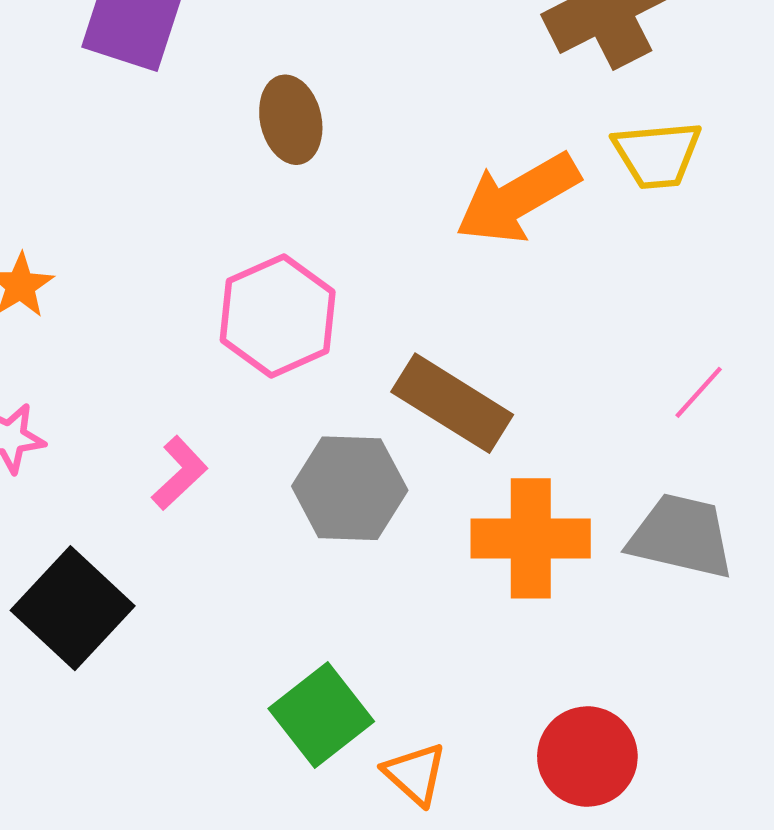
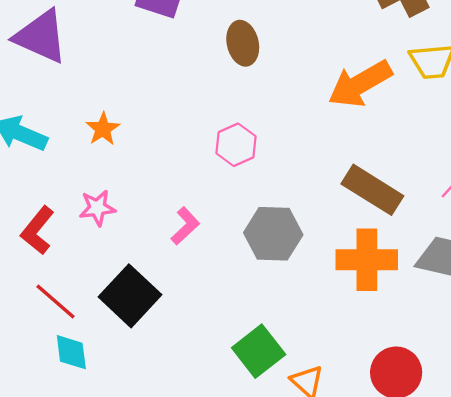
pink hexagon: (278, 316) -> (236, 145), size x0.7
brown rectangle: (452, 403) -> (372, 190), moved

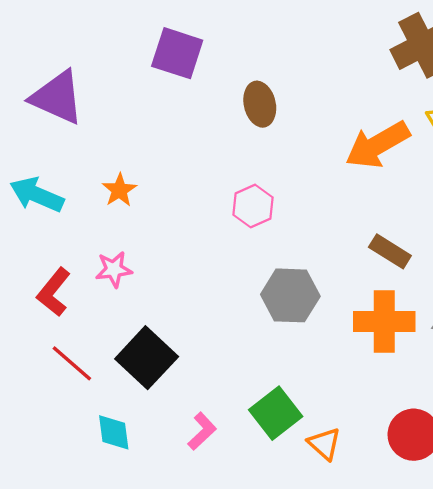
brown rectangle: (372, 190) -> (390, 251), size x0.7
pink L-shape: (185, 226) -> (202, 431), moved
cyan diamond: (71, 352) -> (114, 432), moved

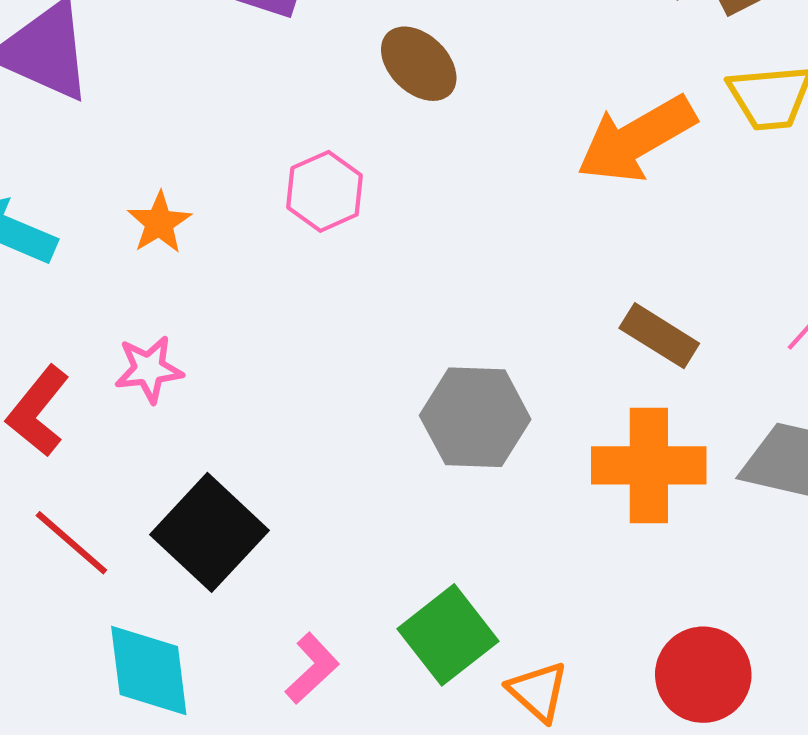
brown ellipse: (260, 104) -> (419, 64), turned -33
pink hexagon: (253, 206) -> (325, 191), moved
cyan diamond: (114, 432) -> (149, 670), size x1.4

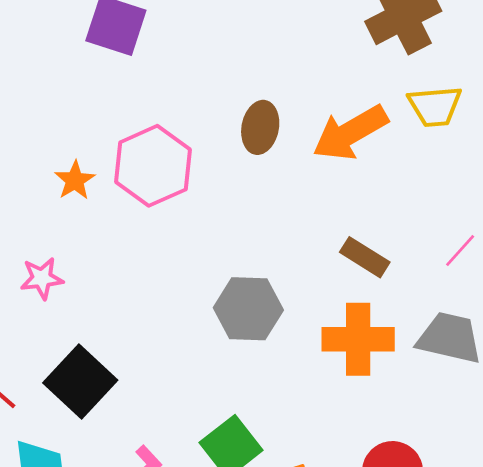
brown ellipse: (419, 64) -> (260, 127), moved, turned 57
pink hexagon: (325, 191) -> (153, 166), size x1.6
orange star: (159, 223) -> (75, 180), moved

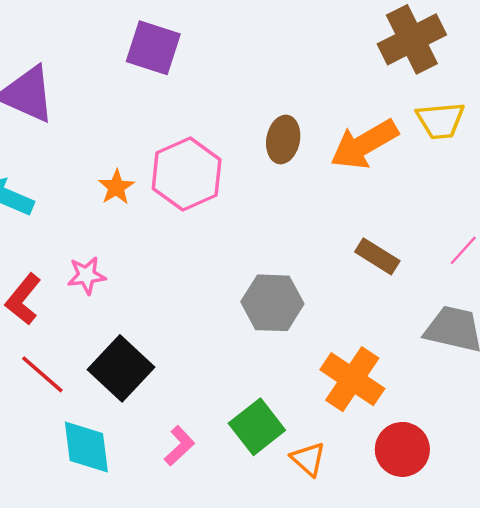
orange cross: (358, 339) -> (352, 379), moved, turned 34

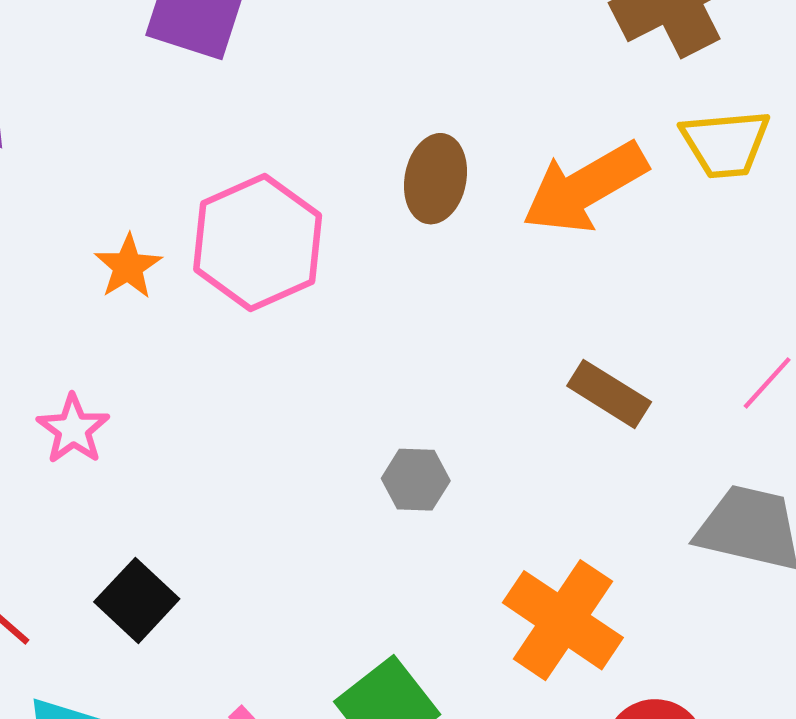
pink star: (86, 275) -> (73, 429), turned -30
gray hexagon: (272, 303) -> (416, 480), size x0.6
black square: (121, 368) -> (137, 600), size x0.7

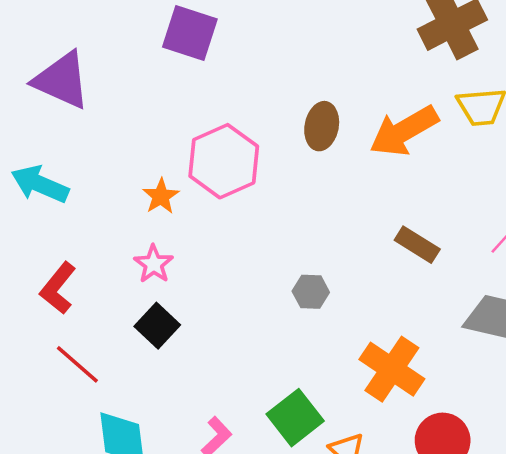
orange star: (128, 267) -> (161, 196), moved
pink star: (73, 429) -> (154, 264), moved
black square: (137, 600) -> (157, 326), moved

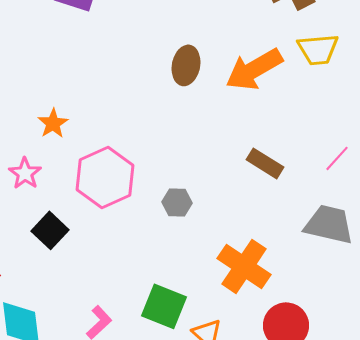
pink hexagon: (224, 161) -> (105, 177), moved
pink star: (154, 264) -> (25, 173), moved
green square: (295, 418) -> (164, 306), turned -30

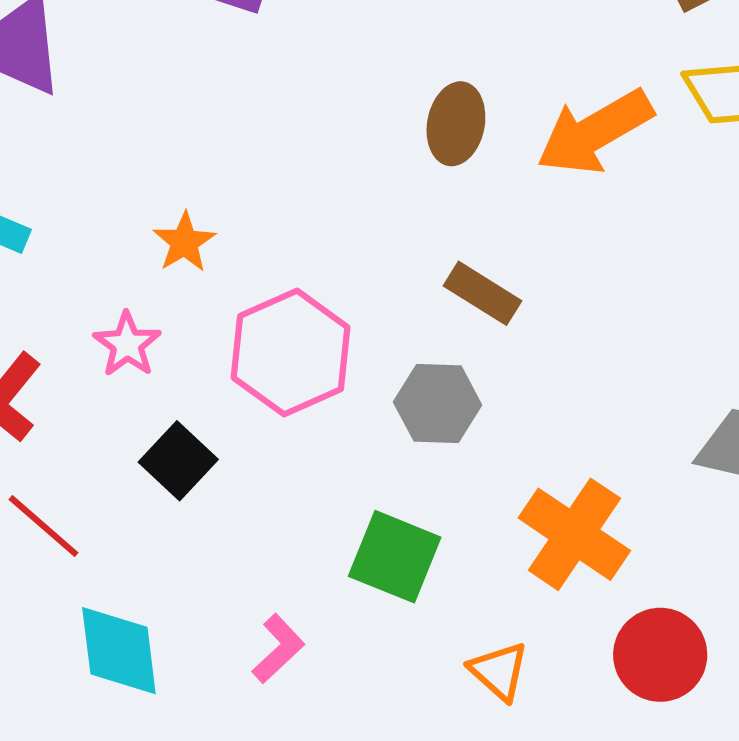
brown rectangle: (265, 163) -> (483, 293), moved
gray hexagon: (177, 202) -> (438, 404), size x1.4
green square: (164, 306) -> (395, 557), moved

